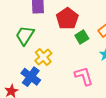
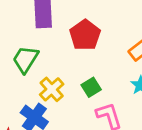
green square: (82, 37) -> (91, 87), moved

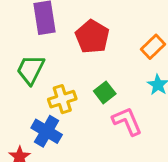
yellow cross: (52, 89) -> (62, 99), turned 30

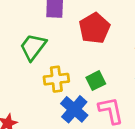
blue cross: (47, 131) -> (74, 109), moved

